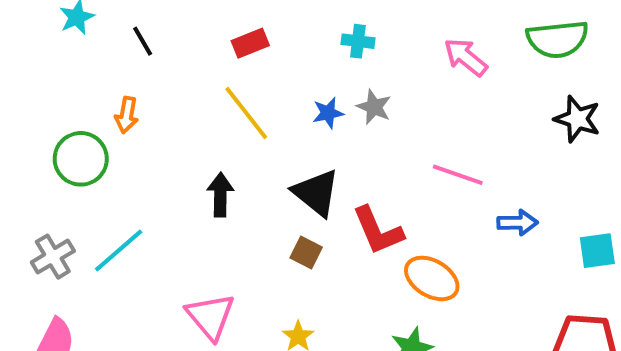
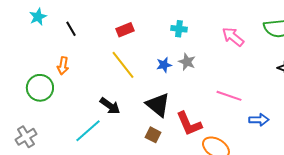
black arrow: (220, 195) -> (110, 106), turned 125
cyan line: (119, 251) -> (88, 131), moved

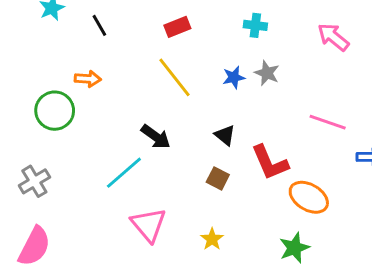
orange arrow: (63, 66) -> (88, 79), turned -96
black triangle: (158, 105) -> (225, 135), size x0.6

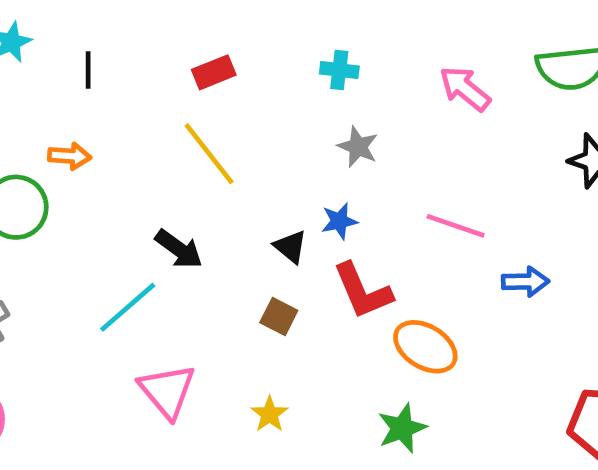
black line: (99, 25) -> (88, 70), turned 30
blue star: (234, 77) -> (339, 221), moved

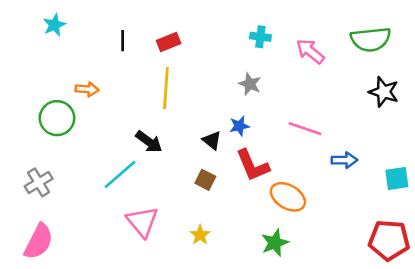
black line: (88, 70) -> (123, 41), moved
cyan cross: (339, 70) -> (260, 37), moved
yellow line: (209, 154) -> (166, 88), turned 42

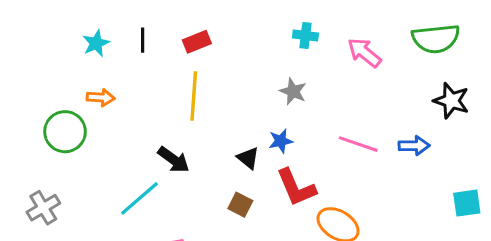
cyan star: (54, 25) -> (96, 43), moved
blue arrow: (344, 160) -> (414, 146), moved

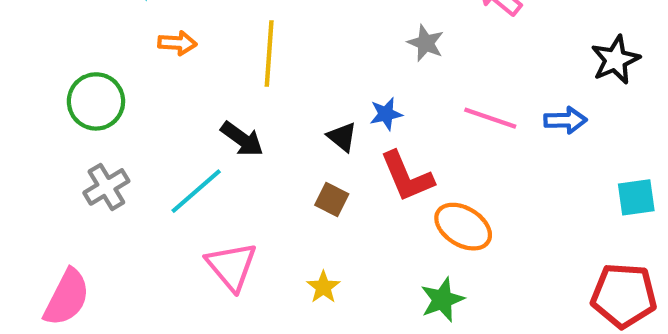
gray star: (293, 91) -> (426, 43), moved
orange arrow: (101, 98) -> (177, 43), moved
black star: (451, 101) -> (615, 60), turned 30
gray cross: (43, 208) -> (106, 187), moved

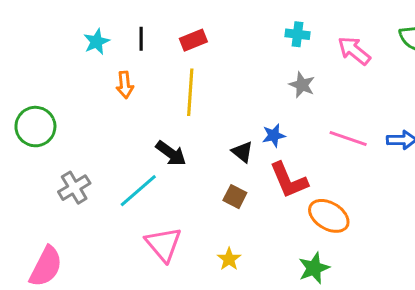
orange arrow: (177, 43) -> (125, 85), turned 80
green circle: (96, 101) -> (35, 127), moved

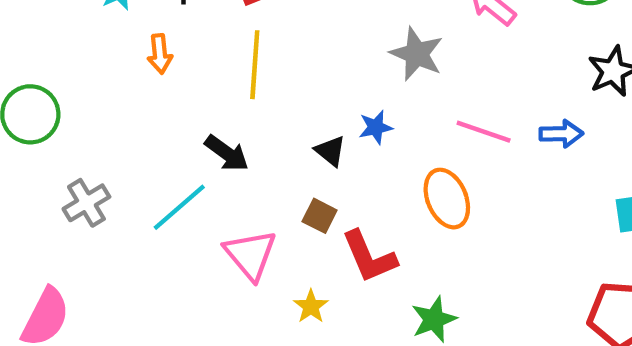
gray star: (302, 85) -> (417, 54), size x1.4
red L-shape: (289, 180) -> (369, 257), moved
orange ellipse: (329, 216) -> (447, 199), moved, turned 36
pink triangle: (164, 244) -> (250, 255), moved

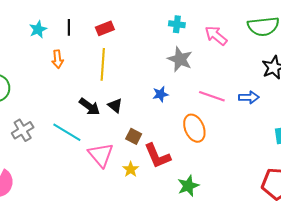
black triangle: (330, 151) -> (115, 106), moved
cyan line: (179, 207) -> (67, 132), turned 72
yellow star: (311, 306) -> (131, 169), moved

